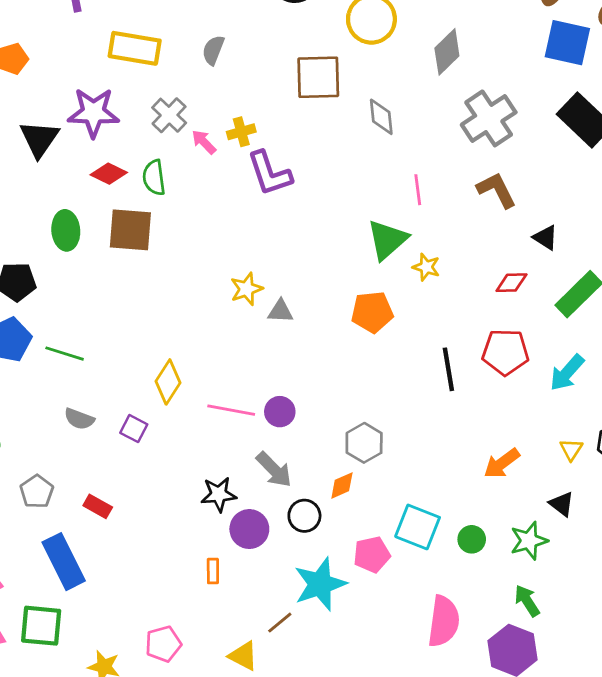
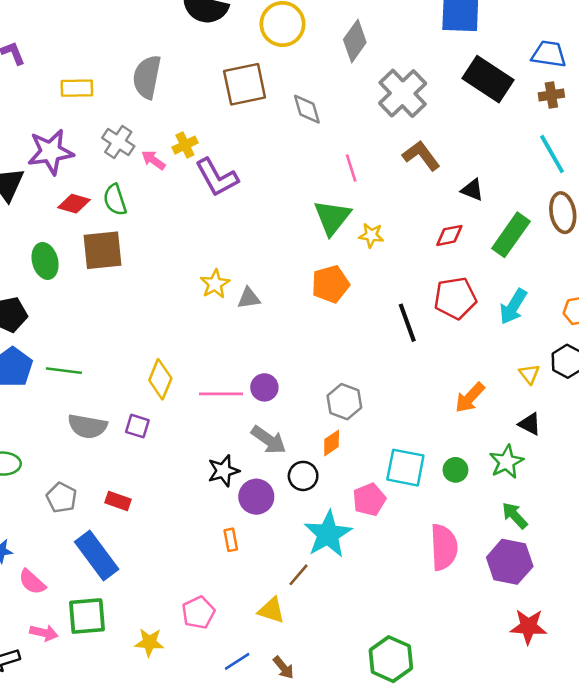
yellow rectangle: (135, 48) -> (77, 88), size x0.7
gray semicircle: (213, 50) -> (147, 77), size x1.6
gray semicircle: (79, 419) -> (87, 426), size x1.4

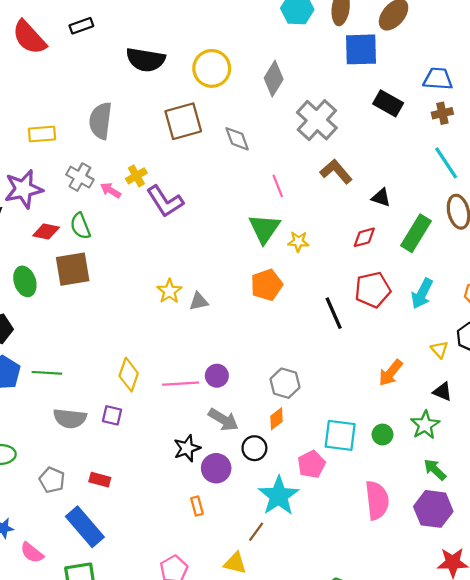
black rectangle: (488, 79) -> (388, 103), size x0.7

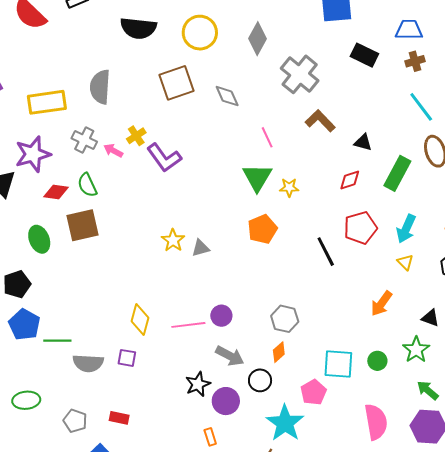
yellow rectangle: (42, 134) -> (47, 102), size x1.5
yellow triangle: (439, 350) -> (405, 262), moved
green line: (47, 373) -> (57, 341), moved

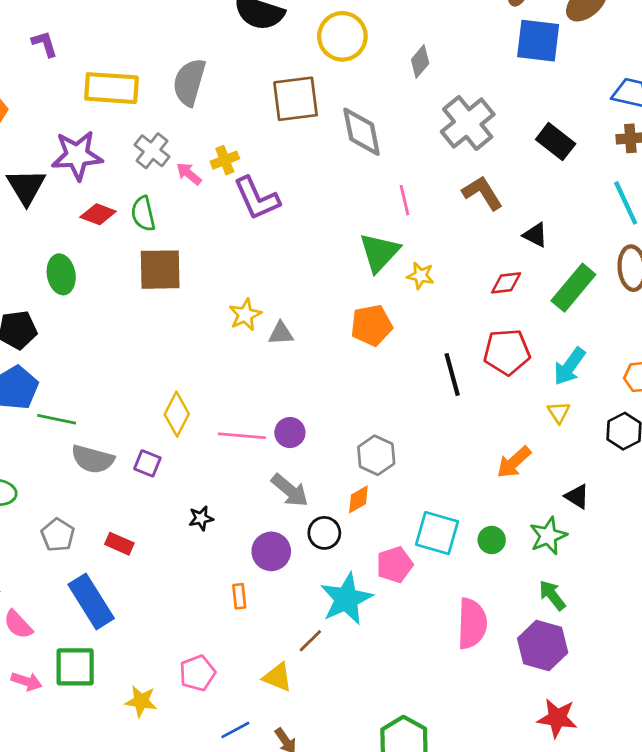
gray diamond: (258, 39) -> (420, 61), size x0.7
black rectangle: (364, 55) -> (556, 142), moved
gray diamond: (227, 96) -> (362, 132), size x1.4
brown square: (83, 225) -> (160, 270), moved
black star: (198, 384) -> (201, 518), moved, size x0.7

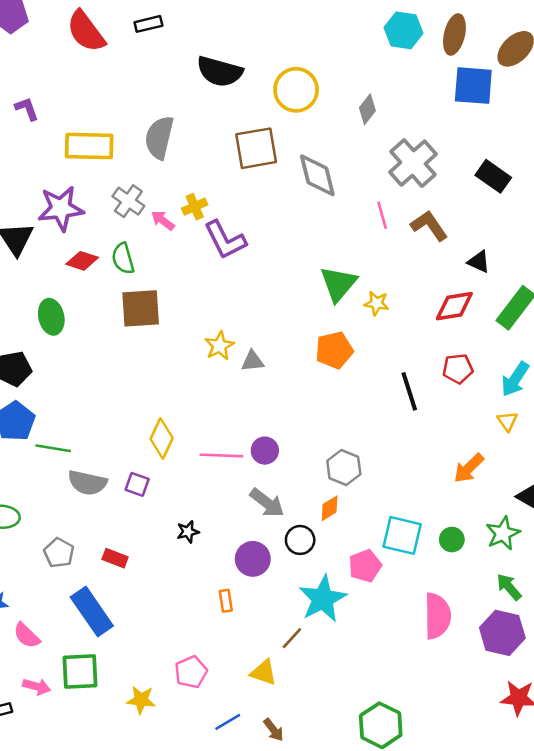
pink line: (405, 200) -> (382, 215), moved
red diamond: (506, 283) -> (454, 306), size x1.4
red pentagon: (507, 352) -> (458, 369), size x0.7

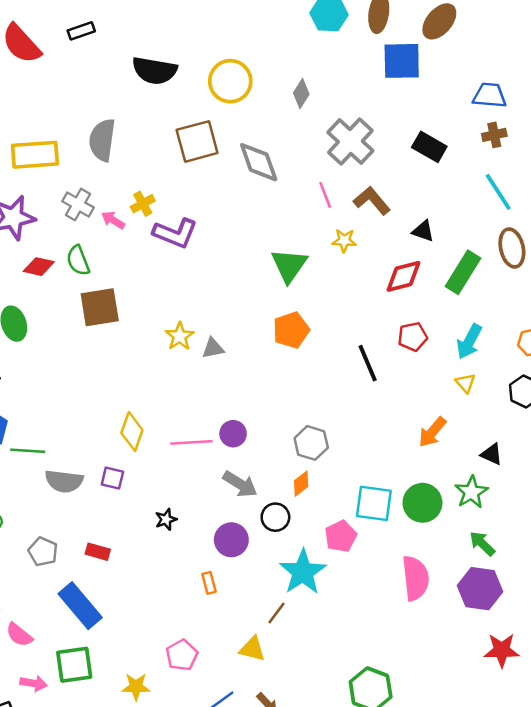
purple L-shape: (225, 240) -> (175, 233), turned -36
yellow star: (377, 303) -> (344, 241), moved
green circle: (452, 540) -> (422, 503), size x1.6

